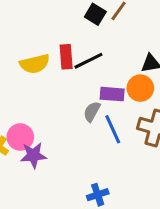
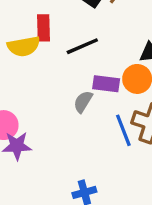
red rectangle: (66, 57) -> (44, 28), moved
blue line: (113, 129) -> (123, 130), moved

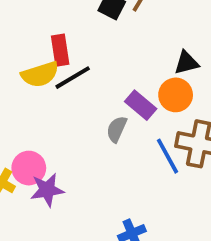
black line: (82, 46) -> (73, 78), moved
purple rectangle: (106, 84) -> (141, 105), turned 40

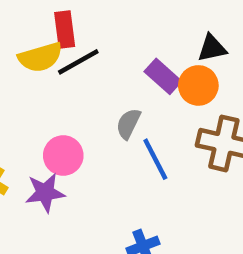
purple rectangle: (141, 105) -> (163, 76), moved
blue line: (167, 156) -> (155, 159), moved
pink circle: (29, 168) -> (63, 156), moved

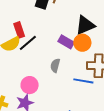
black triangle: (212, 48) -> (85, 25), size x1.5
blue line: (155, 159) -> (83, 81), moved, turned -42

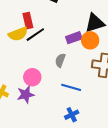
purple rectangle: (66, 42) -> (74, 38), turned -56
blue line: (83, 81) -> (71, 87), moved

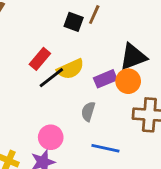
red rectangle: (28, 21) -> (40, 59), turned 56
yellow semicircle: (18, 34) -> (70, 69), moved

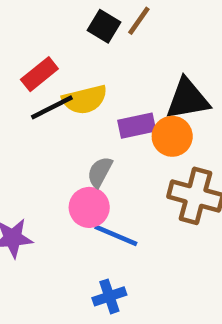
pink circle: (51, 137) -> (89, 207), moved

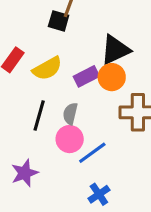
black square: (104, 26) -> (59, 21), moved
black line: (52, 107) -> (39, 116), moved, turned -32
blue line: (116, 235) -> (92, 153), turned -44

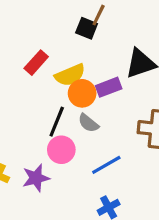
orange circle: (112, 77) -> (82, 93), moved
gray semicircle: (70, 114) -> (88, 123), turned -70
pink circle: (70, 139) -> (61, 150), moved

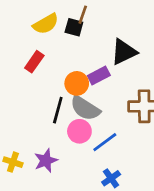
yellow semicircle: (70, 75) -> (46, 24), moved
gray semicircle: (88, 123) -> (85, 108), size x1.6
pink circle: (61, 150) -> (79, 131), moved

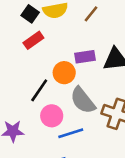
black square: (74, 27) -> (30, 14), moved
purple rectangle: (99, 75) -> (85, 57), moved
gray semicircle: (85, 108) -> (83, 100), moved

